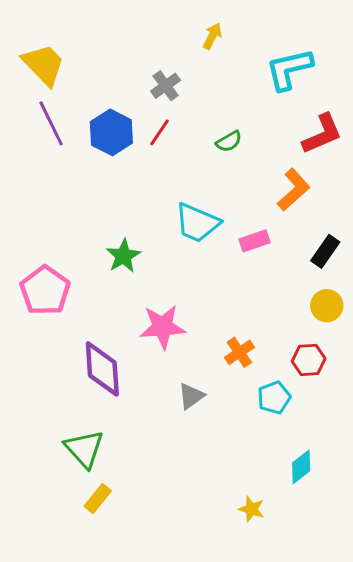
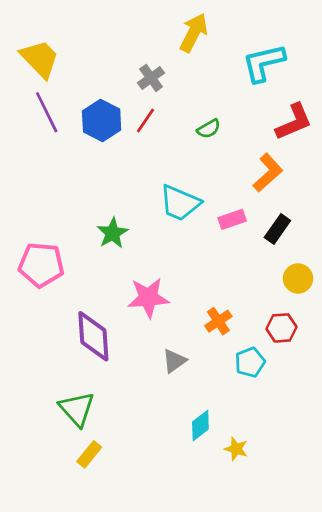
yellow arrow: (212, 36) -> (194, 33), size x1.6
black rectangle: (325, 251) -> (277, 229), moved
pink pentagon: (45, 291) -> (41, 265), turned -30
cyan diamond: (301, 467) -> (200, 425), moved
yellow star: (251, 509) -> (236, 449), moved

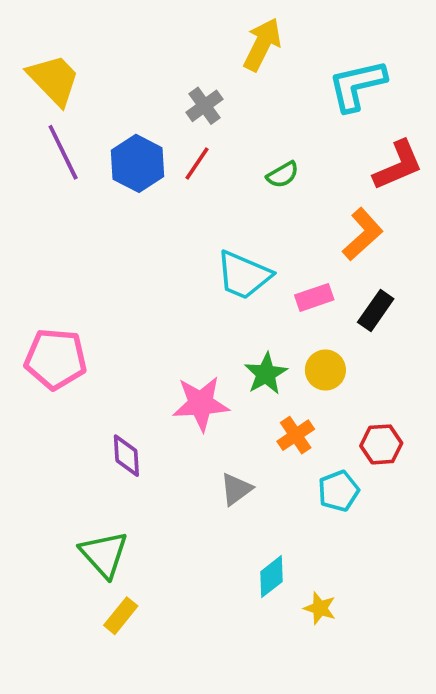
green star: (113, 233) -> (266, 374), moved
yellow circle: (298, 278) -> (325, 370), moved
purple diamond: (93, 336) -> (126, 456), size x0.6

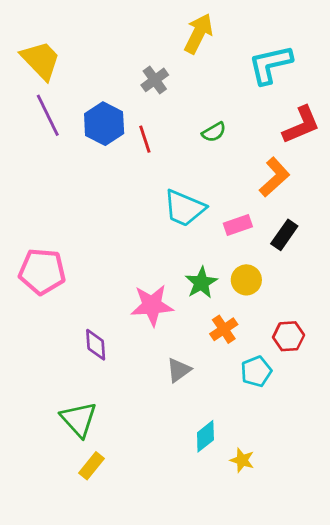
red line: (197, 163) -> (145, 139), moved, turned -52

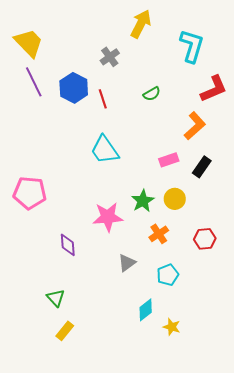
cyan L-shape: (270, 64) -> (192, 46), turned 120
cyan trapezoid: (184, 208) -> (105, 150), moved, turned 32
cyan pentagon: (256, 371) -> (168, 275), moved
green triangle: (79, 419) -> (56, 298), size x0.7

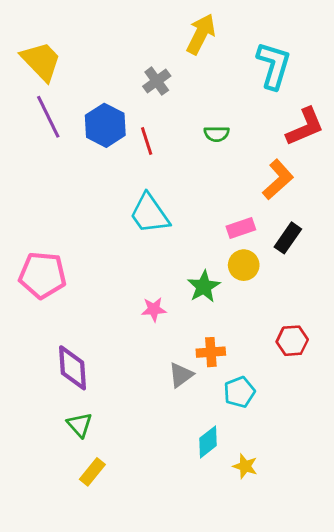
green semicircle: (152, 94) -> (217, 134), turned 30
yellow circle: (175, 199) -> (244, 265), moved
pink star: (108, 217) -> (154, 309), size x0.6
orange cross: (159, 234) -> (211, 352), moved, turned 30
purple diamond: (68, 245) -> (72, 368), moved, size x1.4

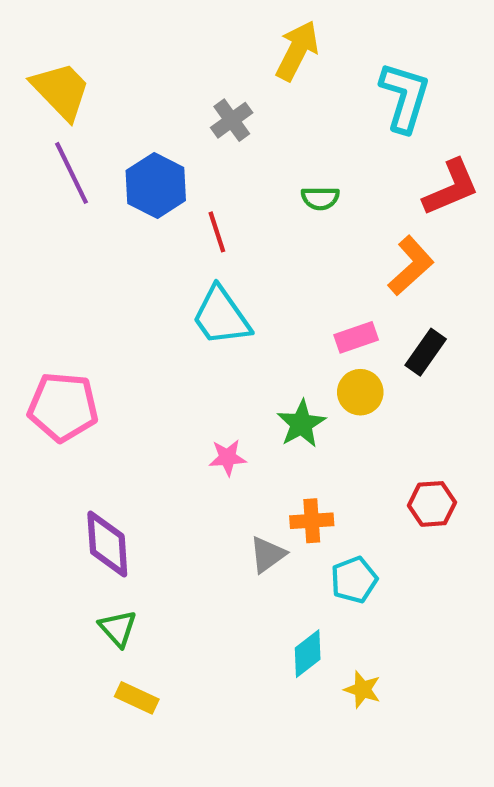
red line: (147, 141) -> (217, 232), moved
yellow rectangle: (92, 472) -> (137, 698), turned 76

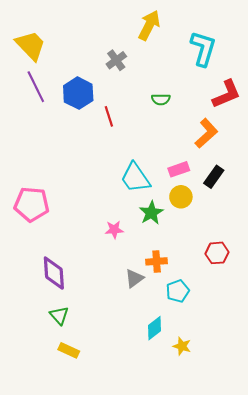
cyan trapezoid: (221, 316) -> (135, 178), moved

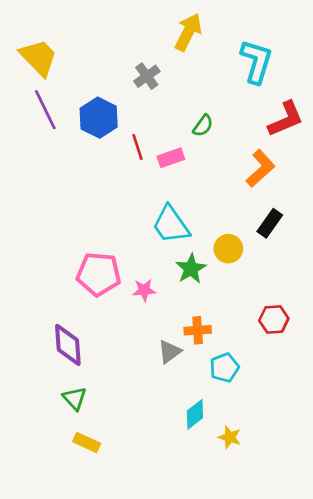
green semicircle: (161, 99) -> (203, 126), turned -54
pink rectangle: (179, 169) -> (171, 158), moved
pink pentagon: (32, 204) -> (99, 274), moved

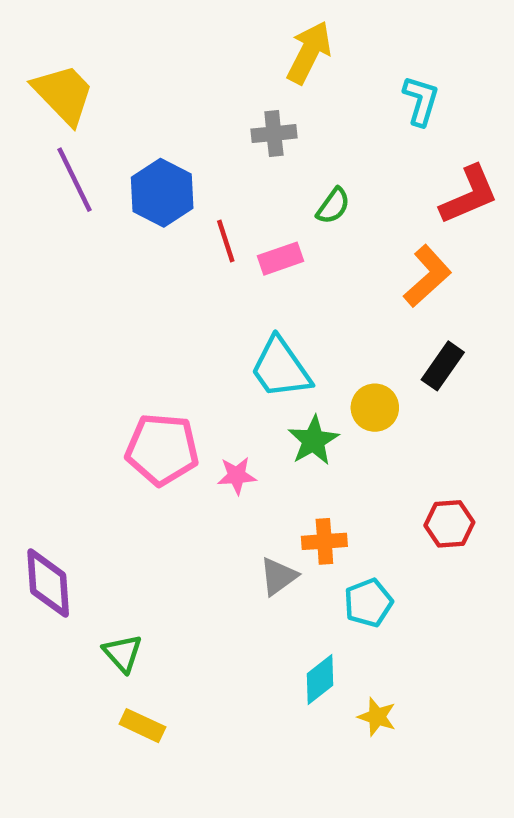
cyan L-shape: (256, 61) -> (421, 101), size x0.7
gray cross: (147, 76) -> (274, 134), moved, turned 30
purple diamond: (68, 345) -> (48, 583), moved

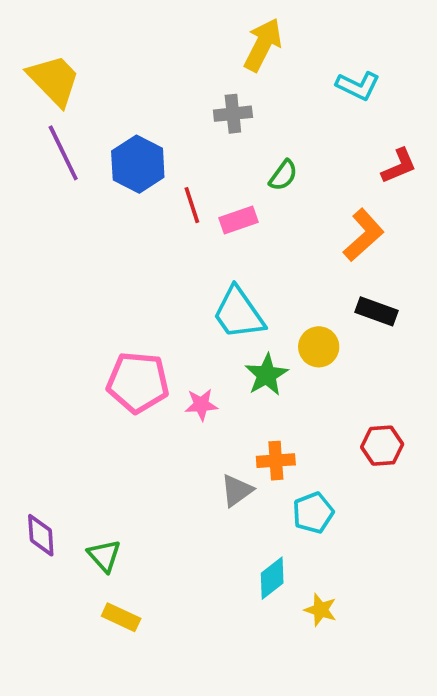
cyan L-shape: (421, 101) -> (358, 86), turned 99
red L-shape: (469, 195) -> (399, 166), size x0.7
black rectangle: (443, 366) -> (377, 311), turned 75
purple diamond: (48, 583) -> (41, 535), moved, size x0.7

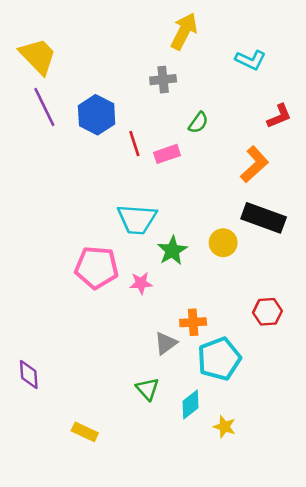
black rectangle: (377, 311) -> (264, 218), size x1.5
cyan trapezoid: (239, 313) -> (137, 219), moved, turned -51
green star: (267, 375) -> (172, 251), moved
cyan pentagon: (313, 513) -> (219, 359), size x1.5
green triangle: (104, 556) -> (147, 389), moved

